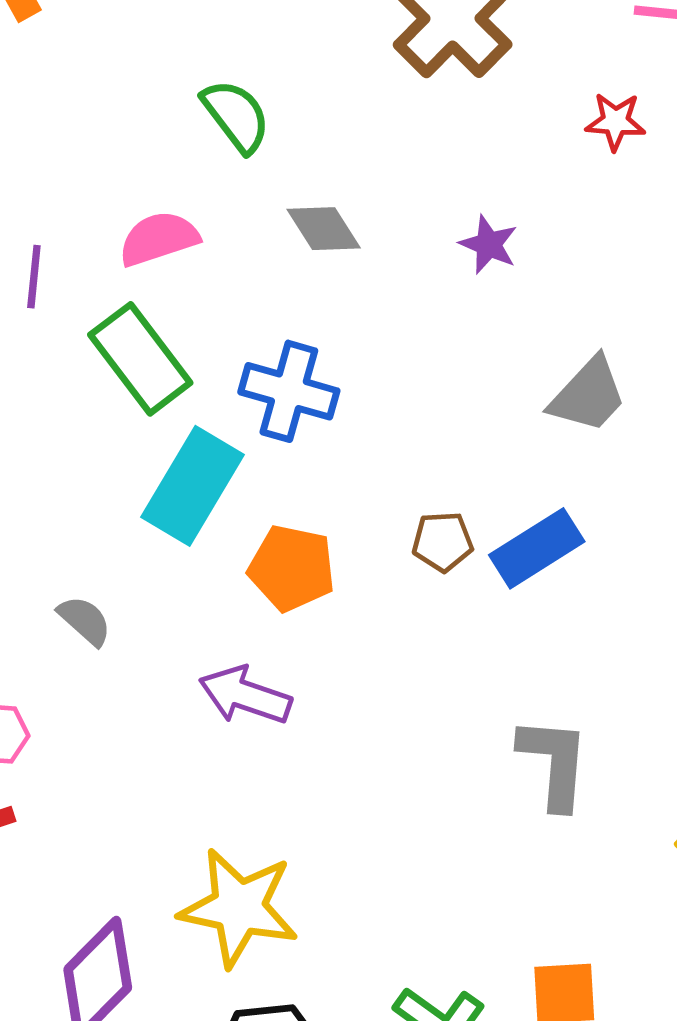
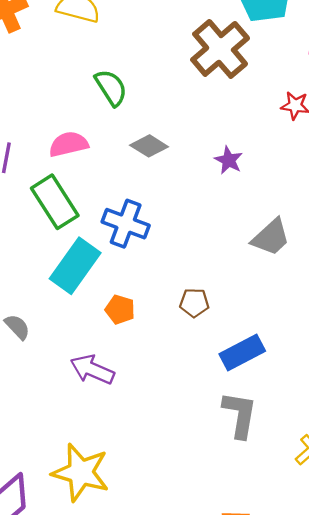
gray diamond: (324, 229) -> (149, 146), turned -30
blue rectangle: (537, 548) -> (242, 353), moved
orange pentagon: (292, 568) -> (120, 310), size x0.7

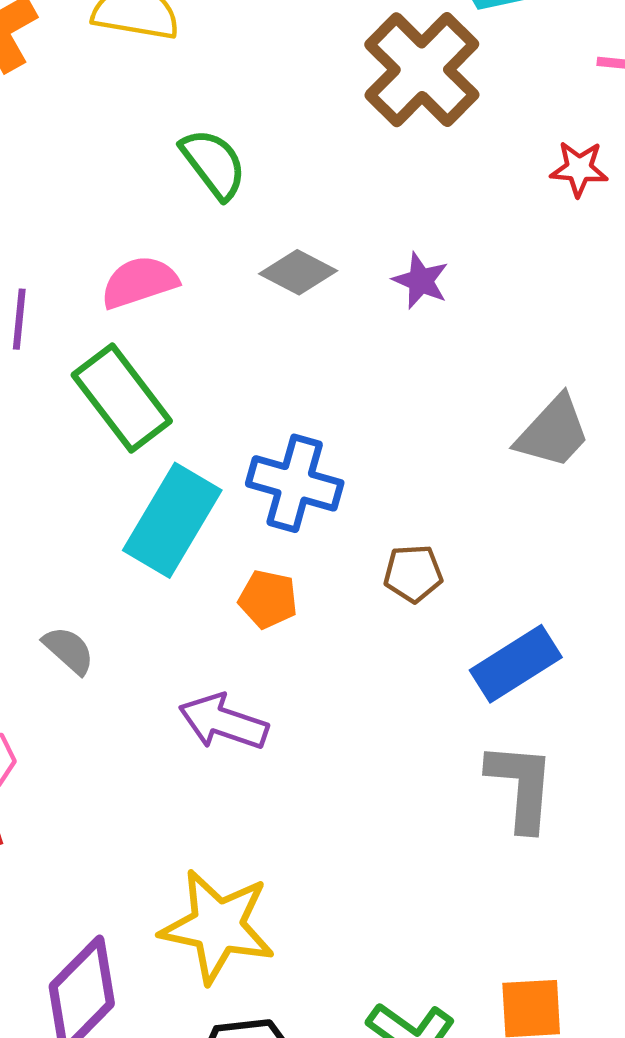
purple star: (229, 160) -> (421, 281), moved
blue cross: (126, 224) -> (295, 483), moved

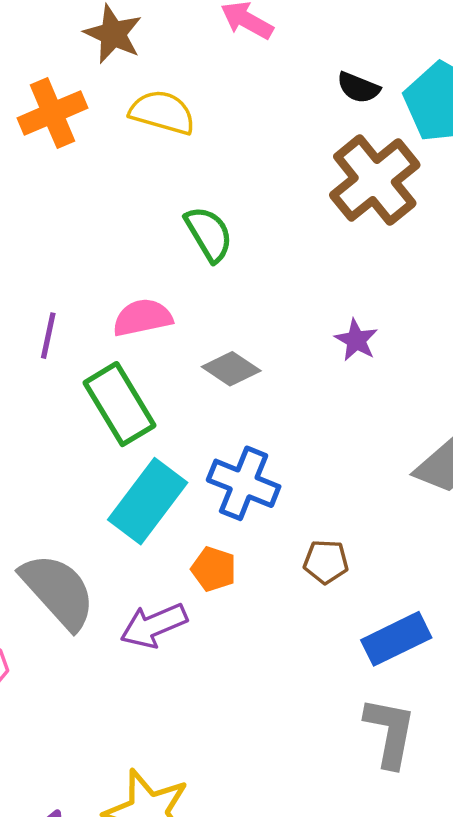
gray diamond: (298, 272) -> (231, 369), moved
gray semicircle: (69, 650) -> (58, 591), size x2.0
purple arrow: (223, 722) -> (154, 625), moved, turned -48

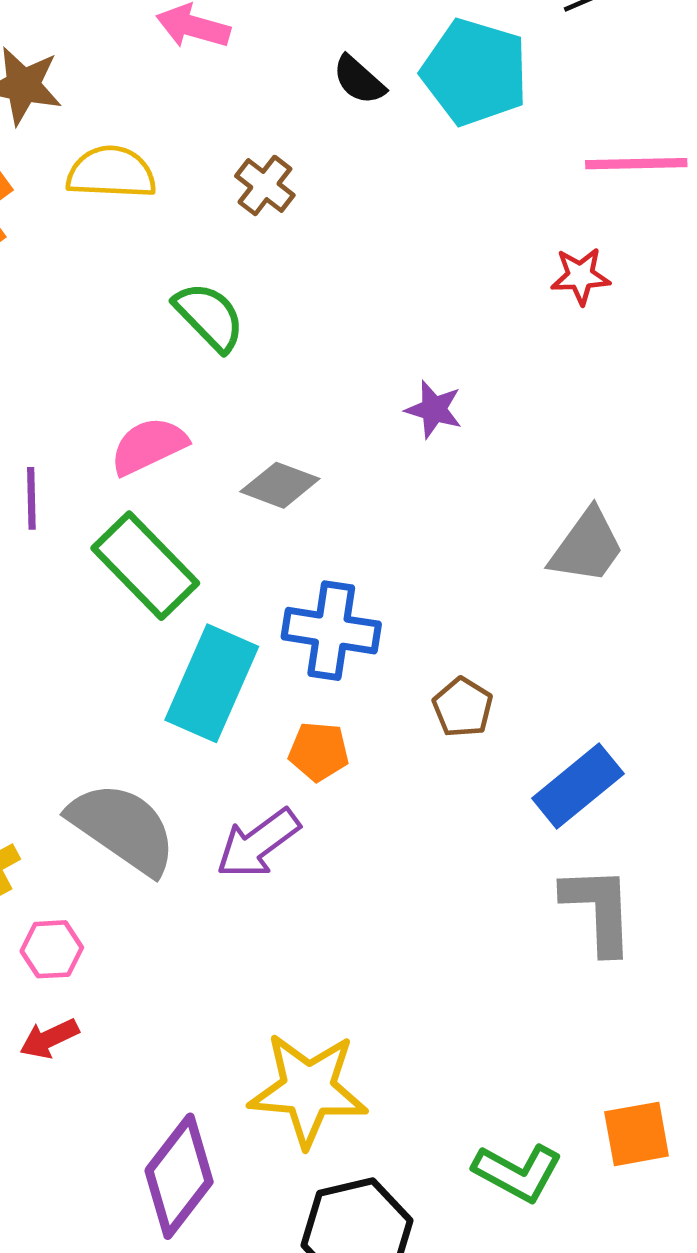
black semicircle: (358, 88) -> (359, 80), turned 33
brown cross: (375, 180) -> (265, 186), moved, size x0.5
brown pentagon: (326, 562) -> (463, 707), turned -30

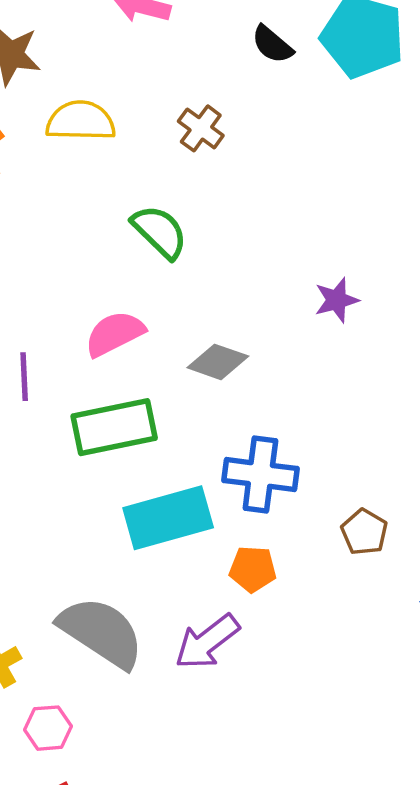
purple star: (434, 409) -> (337, 300), turned -30
green rectangle: (145, 566) -> (114, 427), turned -56
cyan rectangle: (212, 683) -> (168, 518), turned 52

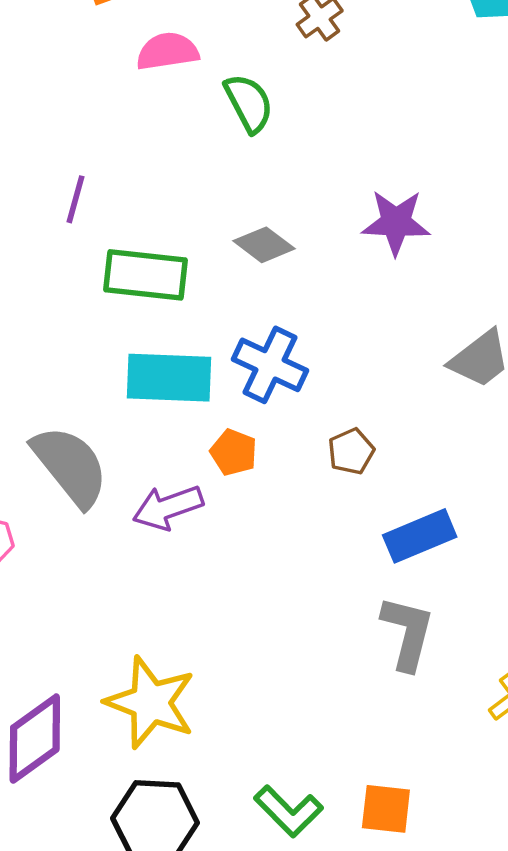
purple star: (337, 300) -> (396, 222), size x1.5
pink semicircle: (115, 334) -> (167, 51), moved

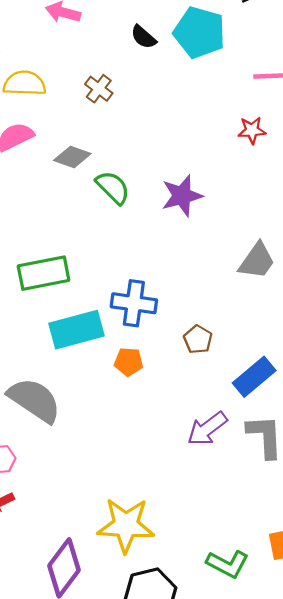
green semicircle: (249, 103) -> (113, 187), moved
gray diamond: (264, 245) -> (72, 157), moved
purple arrow: (168, 508) -> (207, 429), moved

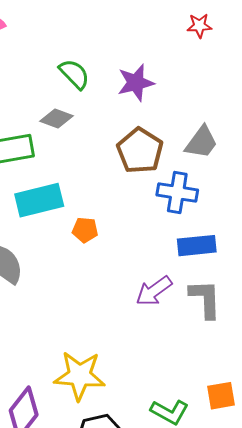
gray diamond: (72, 157) -> (56, 118), moved
blue cross: (134, 303) -> (177, 193), moved
brown pentagon: (198, 339) -> (140, 151), moved, size x1.8
blue rectangle: (254, 377) -> (197, 246), turned 33

